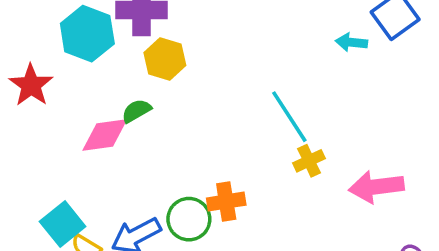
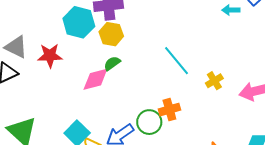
yellow hexagon: (165, 59) -> (111, 34), moved
red star: (31, 85) -> (50, 56), turned -30
cyan line: (289, 117) -> (177, 61), moved

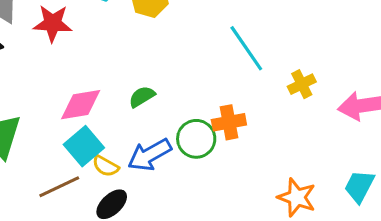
green semicircle: (112, 63) -> (142, 97), moved
pink diamond: (95, 79) -> (81, 105), moved

